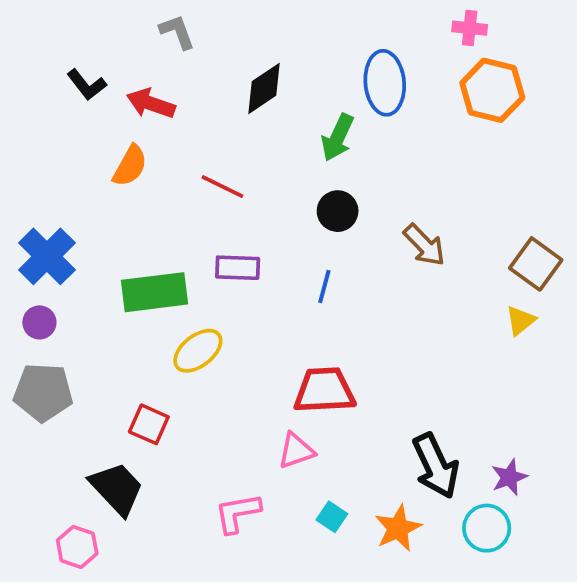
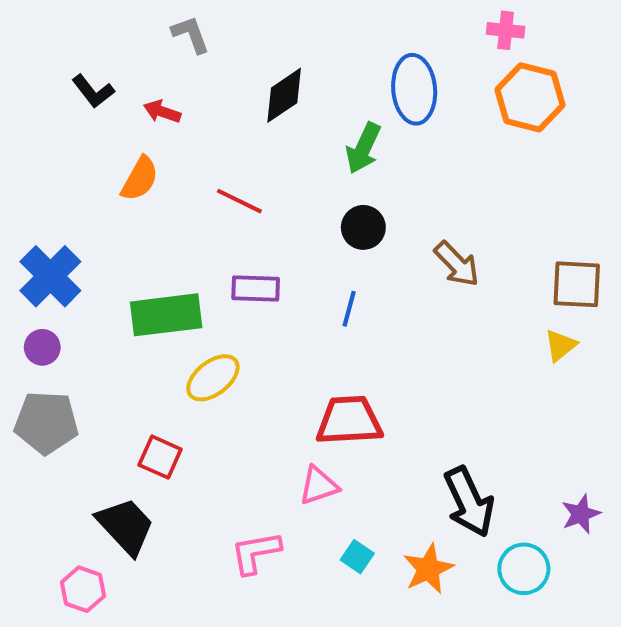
red arrow: (151, 104) -> (162, 112), size x0.7
brown square: (536, 264) -> (577, 284), turned -33
purple star: (509, 477) -> (581, 514), moved

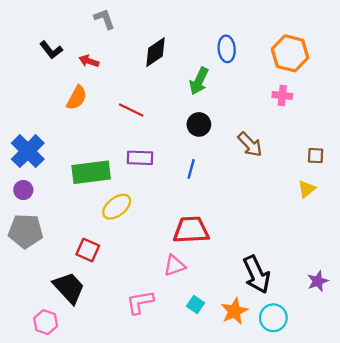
pink cross: (506, 30) -> (282, 96), moved
blue ellipse: (414, 89) -> (227, 49), size x0.7
brown square: (577, 284) -> (316, 156), size x0.6
cyan circle: (524, 569) -> (273, 318), moved

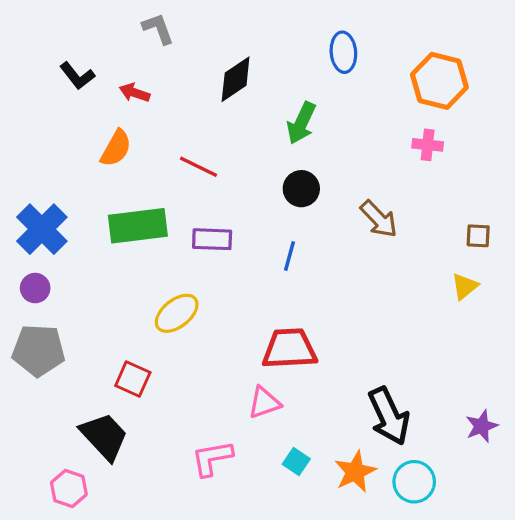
blue ellipse: (227, 49) -> (343, 52), moved
green rectangle: (91, 172) -> (138, 226), moved

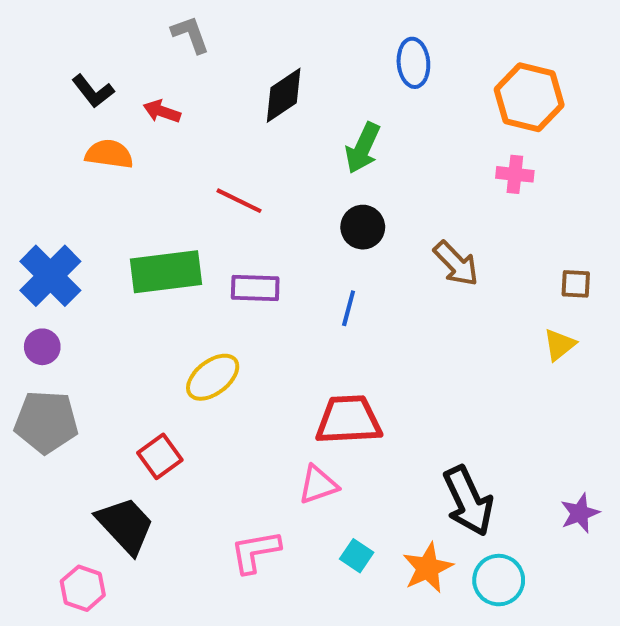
orange semicircle: (116, 148) -> (109, 154), moved, turned -111
red square: (133, 379) -> (160, 456), turned 30

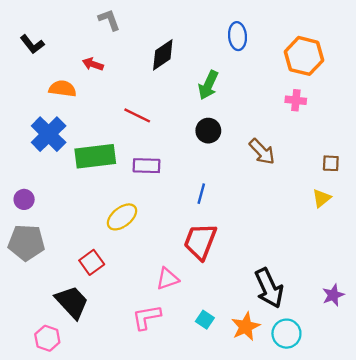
black L-shape: (93, 91) -> (32, 44), moved
blue cross: (50, 276) -> (49, 134), moved
blue line: (349, 308) -> (201, 194), moved
red trapezoid: (349, 420) -> (200, 241), turned -66
pink triangle: (318, 485) -> (168, 279), moved

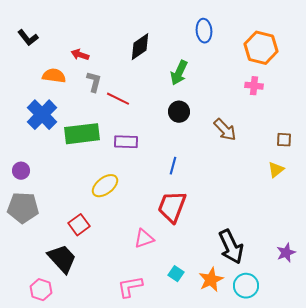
gray L-shape: (109, 20) -> (94, 82), moved, turned 35
pink L-shape: (147, 317) -> (130, 287), moved

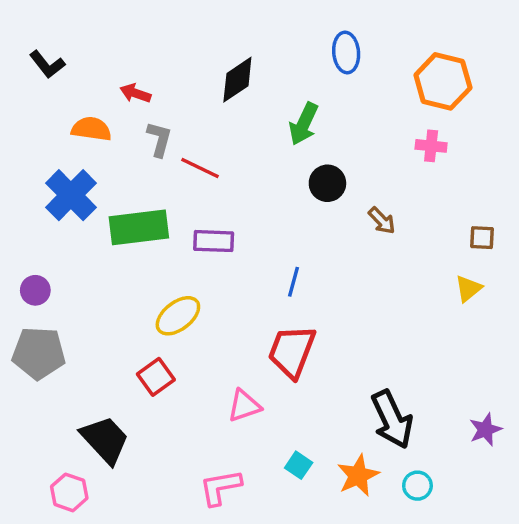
black circle: (179, 112) -> (327, 183), moved
brown arrow: (225, 130) -> (382, 221), size x0.7
red square: (79, 225) -> (156, 377), moved
cyan circle: (246, 286) -> (417, 486), size x0.7

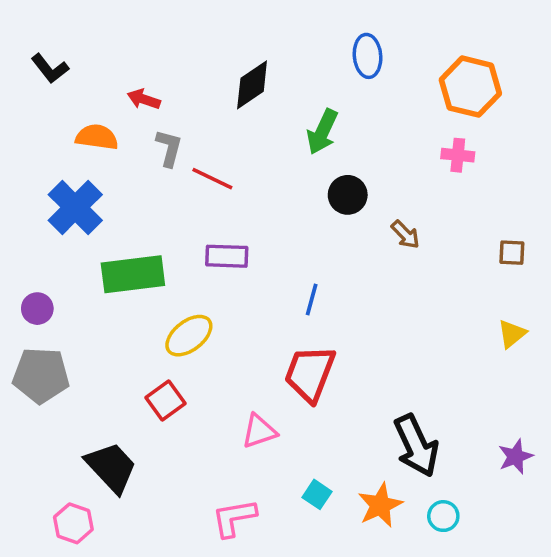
green rectangle: (139, 227) -> (133, 274), moved
yellow triangle: (468, 289) -> (512, 334), moved

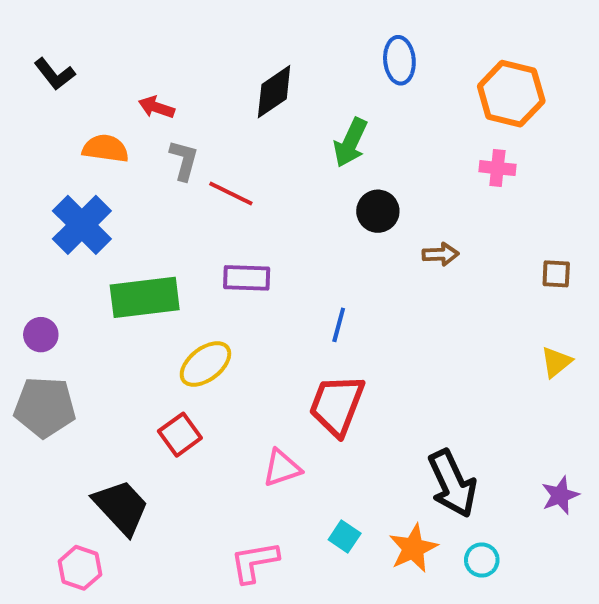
brown arrow: (405, 235) -> (441, 254), turned -48

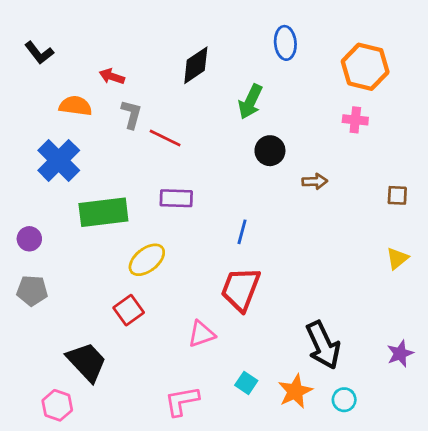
gray pentagon: (45, 407) -> (32, 291), size x0.7

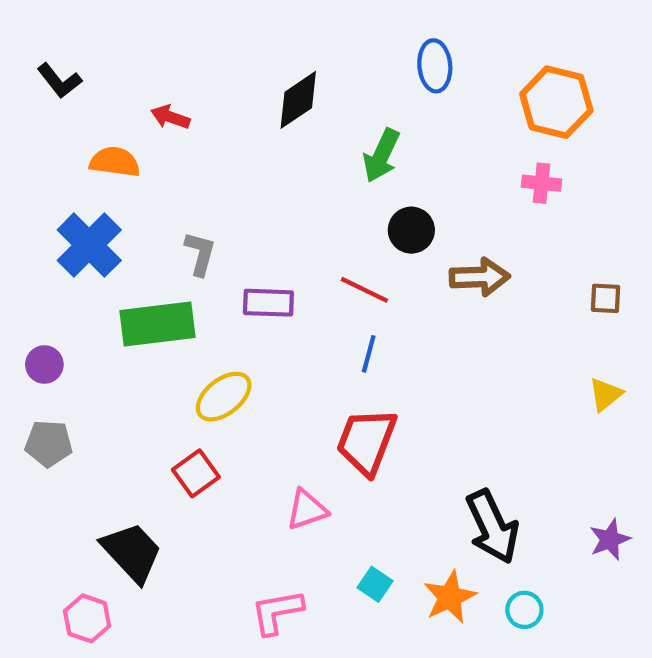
gray L-shape: (131, 114) -> (200, 254), moved
red line: (165, 138) -> (364, 290), moved
brown arrow: (315, 181) -> (480, 277), size x1.5

